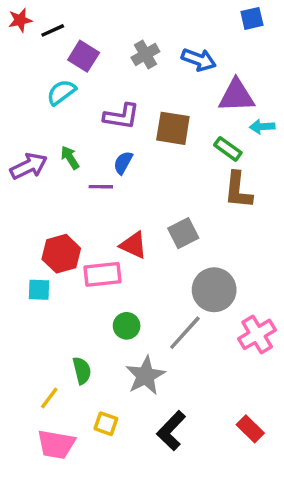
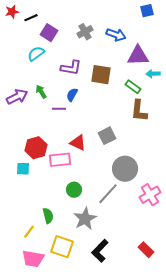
yellow square: (106, 424) -> (62, 247), size x1.6

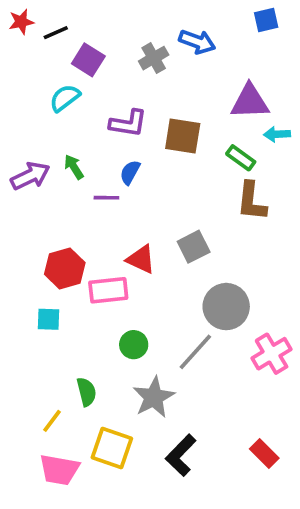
blue arrow: (116, 35) -> (197, 42), moved
cyan square: (23, 169) -> (48, 319), moved

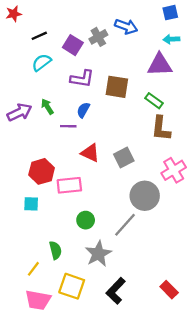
black line: (56, 33) -> (39, 36), moved
purple square: (88, 60) -> (73, 45), moved
cyan arrow: (277, 134) -> (171, 39), moved
red triangle: (141, 259) -> (90, 153), moved
pink cross: (272, 354) -> (174, 170), moved

